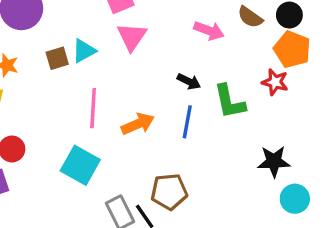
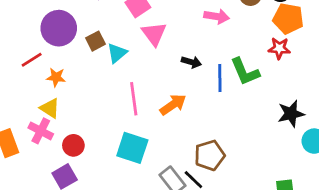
brown square: (57, 58) -> (96, 41), moved
black arrow: (189, 81) -> (191, 62), moved
blue line: (187, 122) -> (220, 78), moved

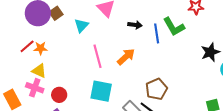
brown square: (96, 41) -> (56, 13), moved
red line: (32, 60) -> (27, 46), moved

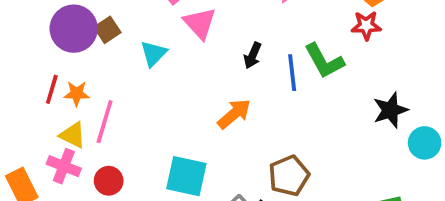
black arrow: (135, 25) -> (253, 55), turned 104
red line: (27, 46) -> (52, 89), turned -35
pink line: (97, 56) -> (105, 122), moved, turned 30

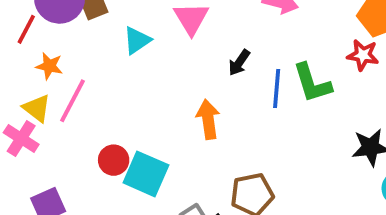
red line: (52, 89) -> (26, 29), moved
orange arrow: (234, 114) -> (208, 119), turned -69
red circle: (109, 181) -> (114, 160), moved

